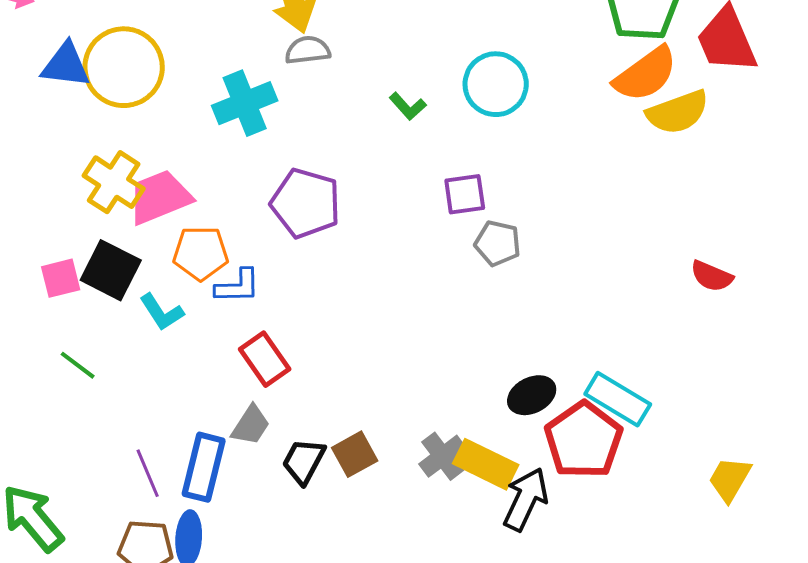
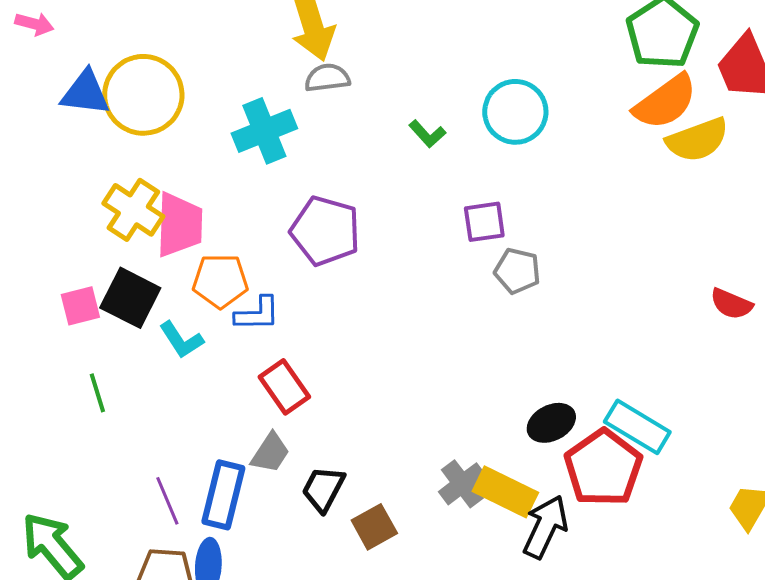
pink trapezoid: (160, 197) -> (179, 225), turned 114
green line: (78, 365) -> (97, 393), turned 36
brown square: (355, 454) -> (374, 527), moved

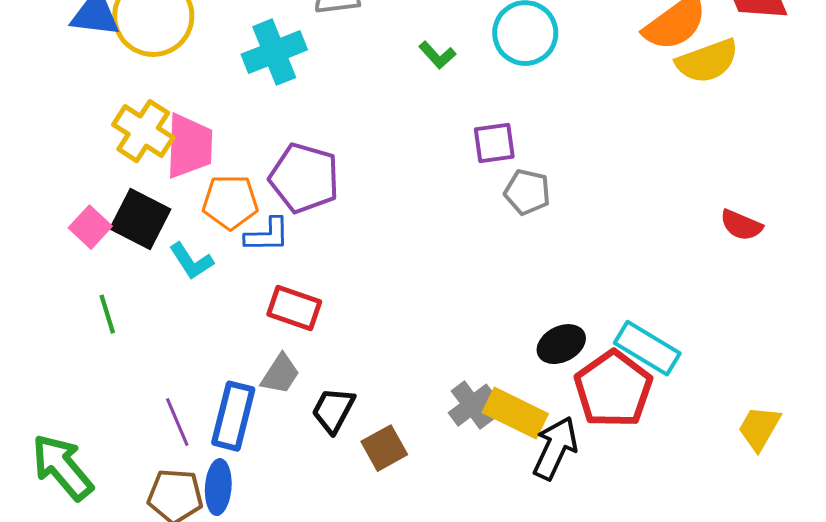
purple pentagon: (325, 231) -> (304, 178), moved
pink square: (80, 306) -> (90, 227), turned -33
red rectangle: (284, 387) -> (294, 308), turned -36

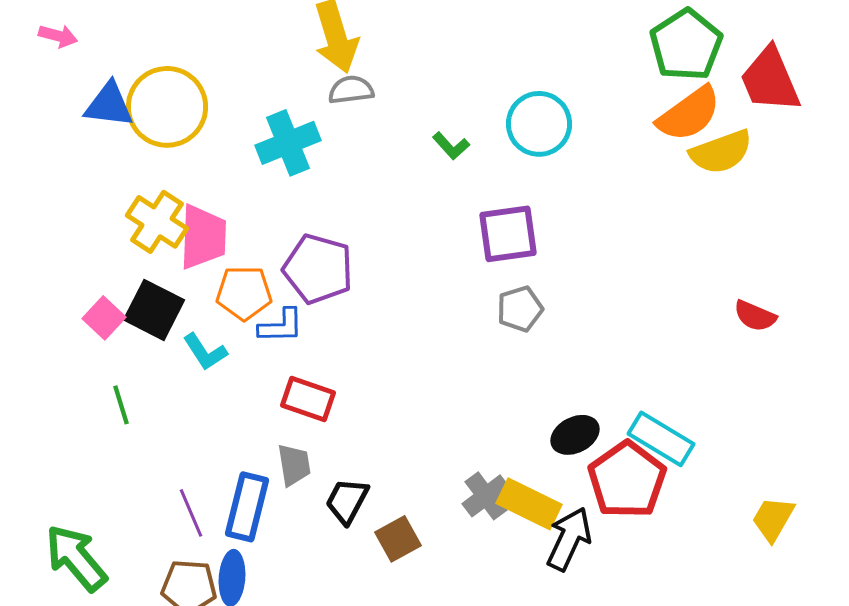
purple square: (494, 143) -> (508, 234), size x1.4
gray pentagon: (527, 192) -> (520, 309), moved, turned -30
gray trapezoid: (280, 374) -> (294, 465), turned -42

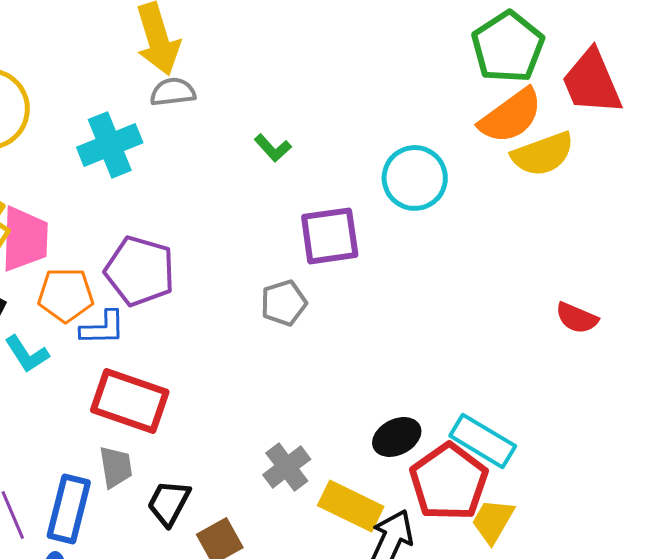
cyan circle: (539, 124) -> (415, 178), moved
gray pentagon: (520, 309) -> (284, 303), moved
red rectangle: (308, 399) -> (130, 401), size x1.4
gray cross: (486, 496) -> (287, 467), moved
yellow trapezoid: (773, 519) -> (493, 521), moved

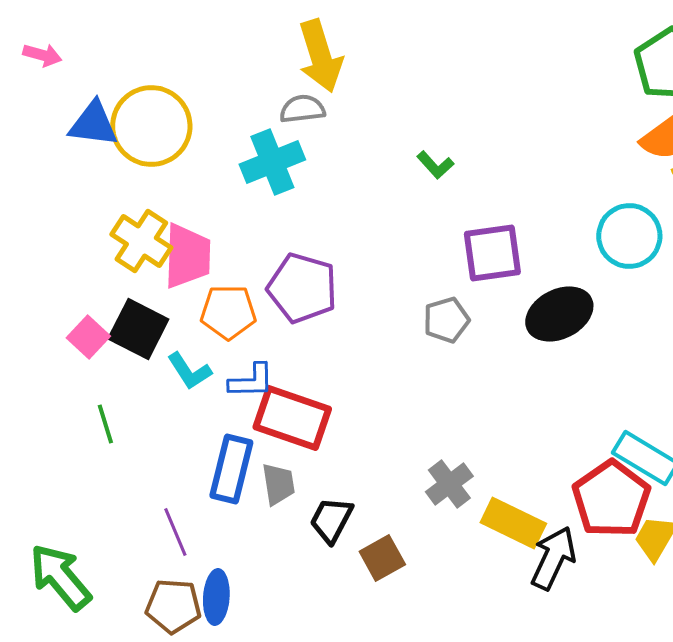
gray semicircle: (173, 92) -> (302, 109), moved
cyan circle: (415, 178) -> (629, 236), moved
blue L-shape: (103, 328) -> (251, 381), moved
black ellipse: (397, 437) -> (559, 314), moved, size x1.4
blue rectangle: (69, 509) -> (231, 469), moved

